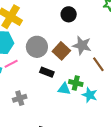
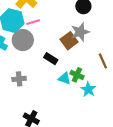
gray star: (82, 45) -> (80, 32), moved, turned 30
gray circle: (37, 47) -> (23, 40), moved
pink line: (11, 64) -> (33, 22), moved

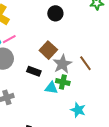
gray star: (80, 32) -> (62, 64), moved
cyan star: (88, 89) -> (78, 110), moved

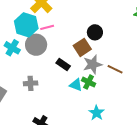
black circle: (55, 13) -> (95, 32), moved
brown line: (85, 63) -> (115, 69), turned -42

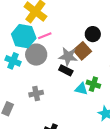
gray star: (93, 64) -> (68, 56), moved, turned 30

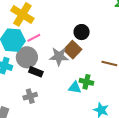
black rectangle: (66, 70) -> (36, 72), moved

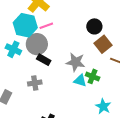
brown square: (73, 50) -> (103, 44), moved
gray star: (59, 56) -> (76, 62), moved

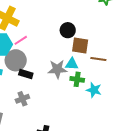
brown square: (103, 44) -> (80, 46), turned -30
cyan triangle: (80, 81) -> (72, 64), moved
cyan star: (103, 106) -> (94, 90), moved

